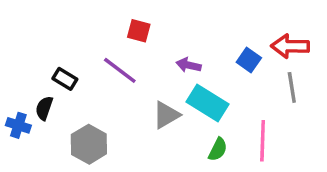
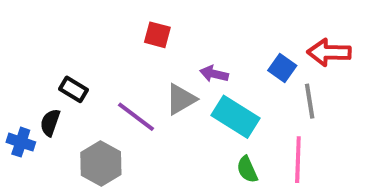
purple line: (120, 70) -> (136, 117), moved
gray line: (292, 87) -> (310, 101), moved
gray triangle: (166, 115) -> (181, 99), moved
green semicircle: (218, 149) -> (247, 169), turned 130

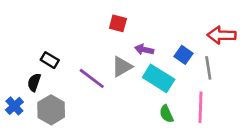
red square: (157, 35) -> (118, 23), moved
blue square: (282, 68) -> (183, 55), moved
blue cross: (21, 142) -> (14, 106), moved, turned 30
gray hexagon: (101, 164) -> (51, 110), moved

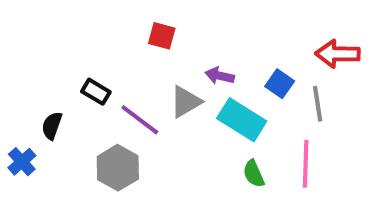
red square: (118, 23) -> (162, 36), moved
black rectangle: (50, 60) -> (96, 92), moved
gray hexagon: (51, 110) -> (118, 168), moved

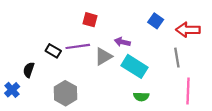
blue square: (280, 84) -> (156, 21), moved
purple line: (140, 120) -> (78, 46), moved, turned -45
pink line: (306, 164) -> (188, 91), moved
green semicircle: (254, 174) -> (141, 97), turned -64

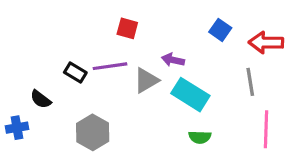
black semicircle: (29, 70) -> (41, 99), turned -72
blue cross: (12, 90) -> (17, 128), turned 32

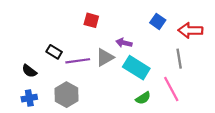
purple line: (110, 66) -> (78, 61), moved
blue cross: (17, 128) -> (29, 98), moved
pink line: (266, 129) -> (171, 89), moved, turned -30
green semicircle: (200, 137) -> (143, 98), turned -35

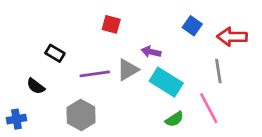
black rectangle: (54, 52) -> (55, 53), moved
blue cross: (29, 98) -> (16, 119), moved

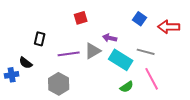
red square: (111, 24) -> (81, 18), turned -32
black rectangle: (55, 53) -> (40, 39), turned 72
gray line: (218, 71) -> (146, 52), moved, turned -66
blue cross: (16, 119) -> (12, 75), moved

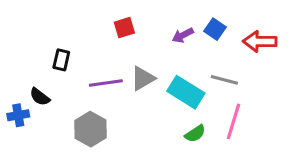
purple arrow: (110, 38) -> (183, 35), moved, turned -40
pink line: (152, 79) -> (234, 121), turned 45

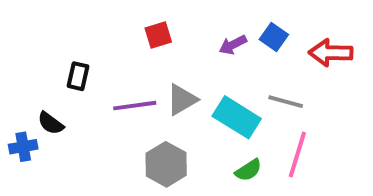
gray hexagon: (91, 129) -> (166, 164), moved

